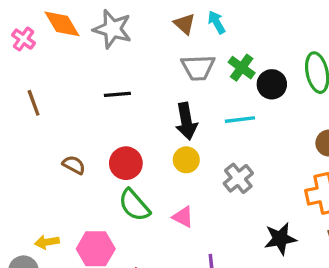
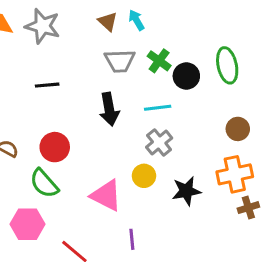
yellow circle: (186, 160) -> (144, 176), moved
gray cross: (238, 178) -> (159, 143), moved
green semicircle: (134, 205) -> (44, 183), moved
pink triangle: (183, 217) -> (106, 195), size x1.6
black star: (280, 239) -> (186, 191), moved

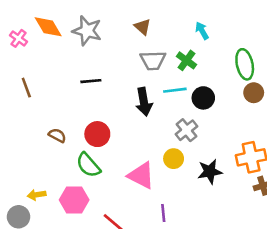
cyan arrow: (136, 20) -> (202, 31), moved
black circle: (186, 76) -> (203, 98), moved
cyan line: (158, 108) -> (175, 90), moved
brown circle: (238, 129) -> (254, 93), moved

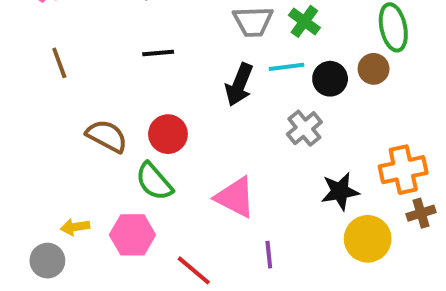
brown circle: (254, 93) -> (374, 69), moved
black arrow: (144, 102) -> (239, 85), turned 32
brown semicircle: (57, 135) -> (107, 136), size x1.5
yellow circle: (174, 159) -> (368, 239), moved, size x1.5

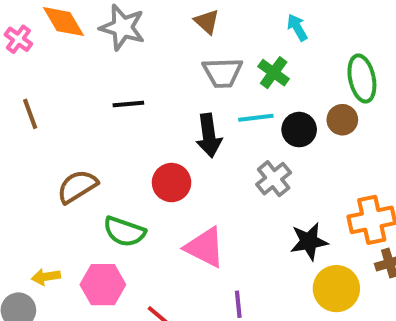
black arrow: (239, 85) -> (209, 135), turned -30
red circle: (168, 134) -> (172, 183), moved
brown semicircle: (107, 136) -> (77, 186), turned -60
green semicircle: (154, 182) -> (124, 232), turned -30

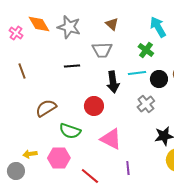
cyan arrow: (297, 27) -> (158, 27), size x1.5
gray trapezoid: (223, 73) -> (102, 50), moved

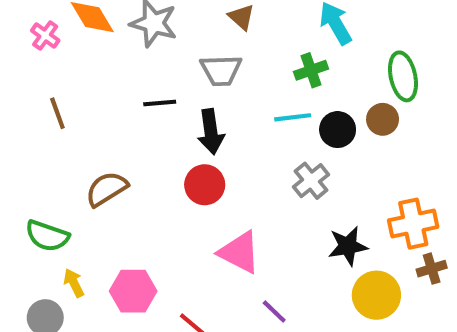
green cross: (146, 50) -> (311, 70), turned 35
black arrow: (113, 82) -> (211, 132), moved
green semicircle: (70, 131) -> (47, 236), moved
yellow arrow: (30, 154) -> (74, 283), turned 72
purple line: (128, 168) -> (274, 312), turned -40

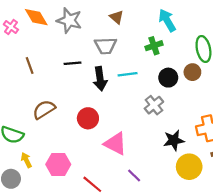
brown line: (57, 113) -> (30, 65), moved
cyan line: (293, 117) -> (128, 74), moved
red circle: (205, 185) -> (88, 118), moved

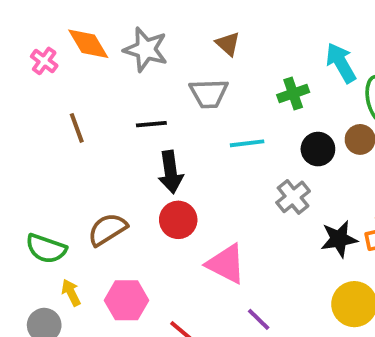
cyan arrow: (167, 20) -> (341, 63), moved
black arrow: (100, 79) -> (171, 172), moved
brown semicircle: (44, 109) -> (107, 229), moved
black star: (174, 140) -> (339, 239), moved

